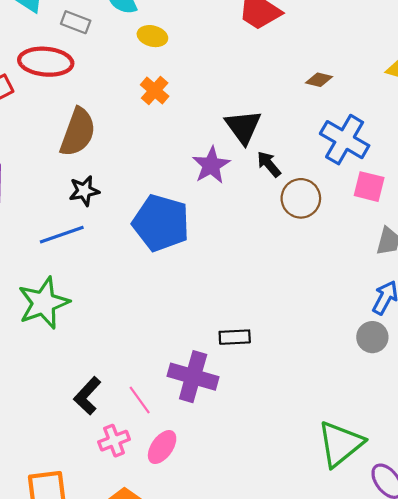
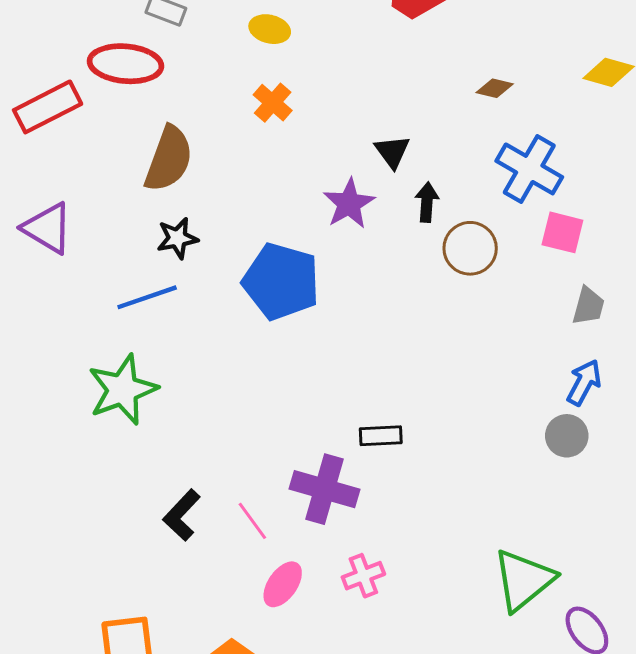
black triangle: (243, 127) -> (392, 152), size x0.7
black arrow: (269, 164) -> (427, 202), turned 44
pink cross: (114, 441) -> (363, 576), moved

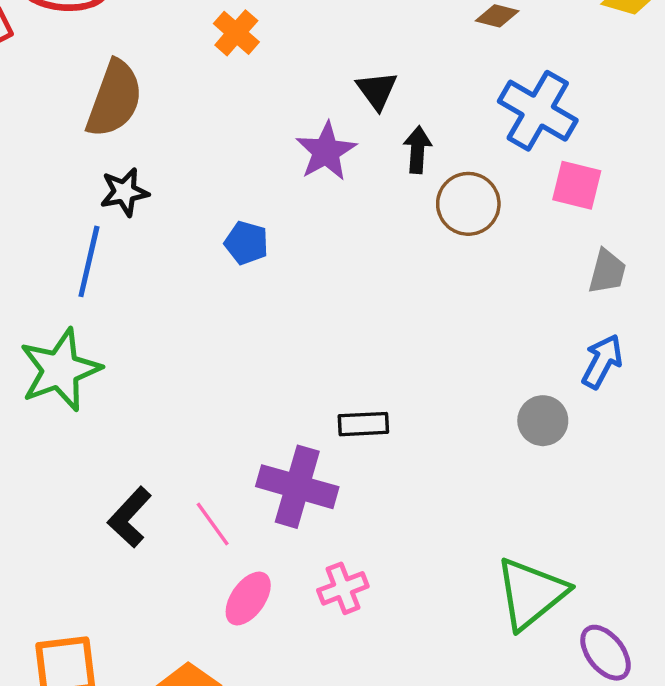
blue pentagon: (281, 281) -> (246, 243), size x0.5
blue line: (147, 297) -> (89, 261), turned -58
gray circle: (567, 436) -> (543, 421), moved

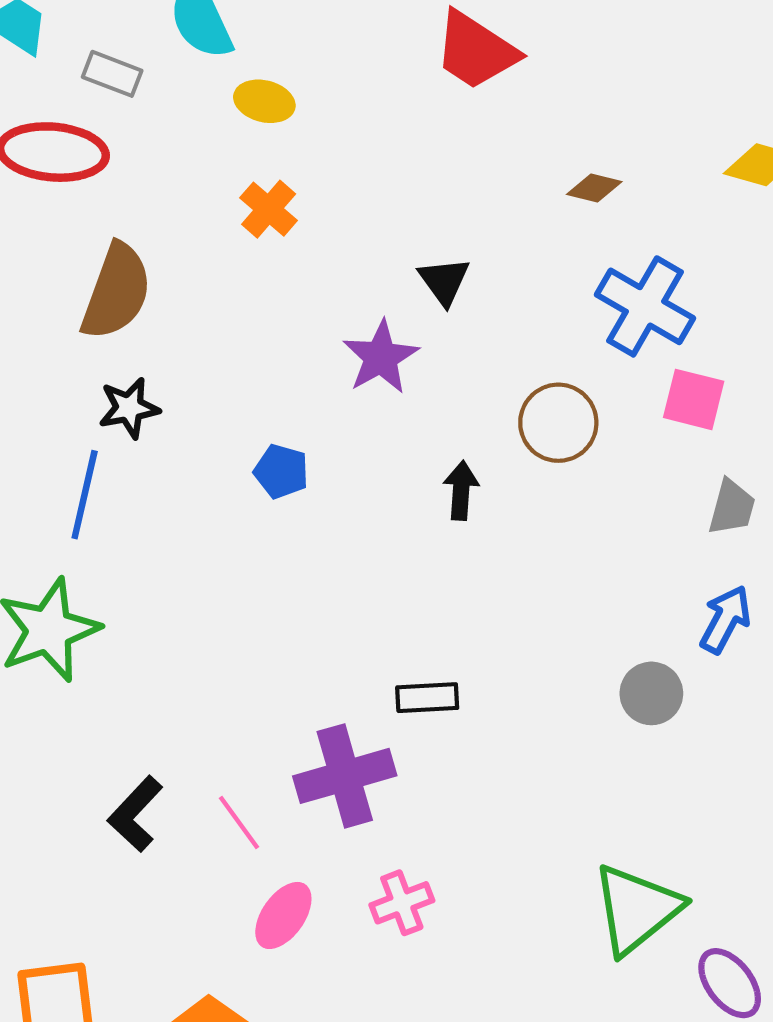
black arrow: (418, 150) -> (461, 490), moved
purple cross: (297, 487) -> (345, 776), turned -32

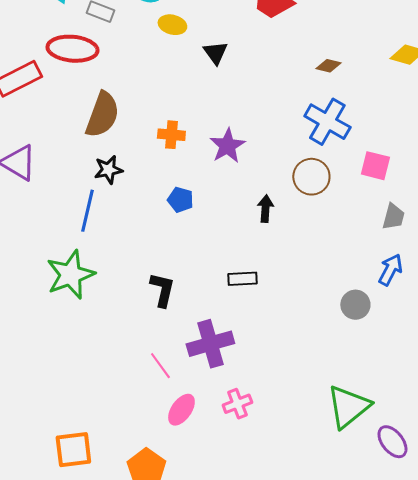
orange cross: (269, 209) -> (171, 135), moved, turned -36
black triangle: (444, 281) -> (215, 53), moved
blue cross: (645, 306) -> (327, 122), moved
black rectangle: (427, 698) -> (242, 279), moved
black L-shape: (135, 814) -> (162, 290), moved, turned 150

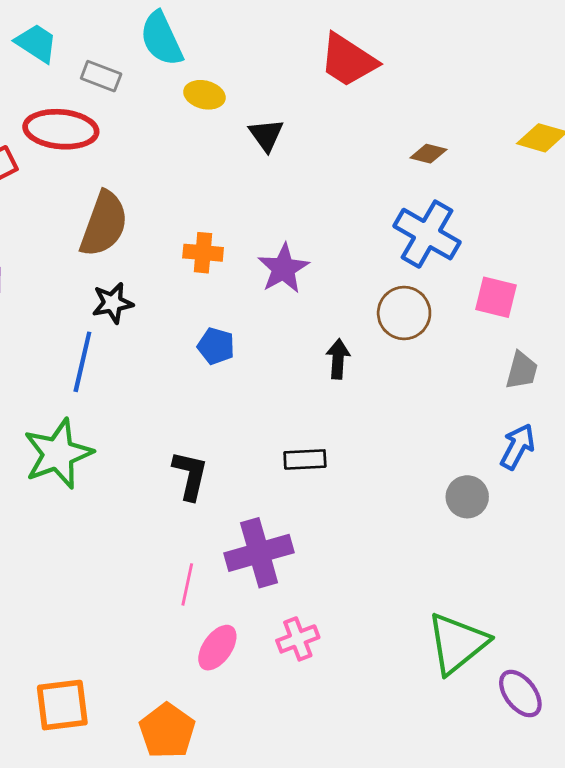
pink line: (160, 366) -> (187, 584), turned 48

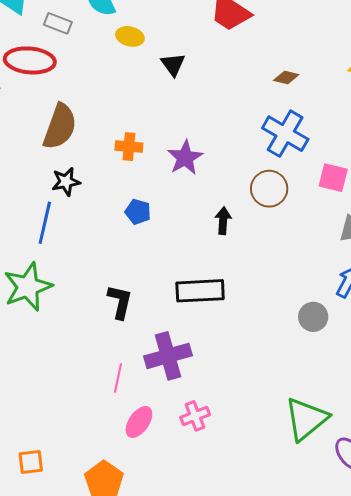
black rectangle: (305, 459) -> (200, 291), size x1.6
orange square: (62, 705) -> (31, 462), size x0.7

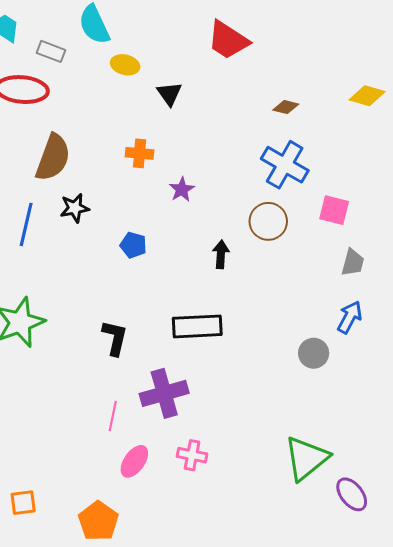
orange cross: (129, 147) -> (140, 153), moved
purple star: (185, 158) -> (182, 189), size x0.7
black star: (66, 182) -> (75, 208), moved
blue line: (45, 223) -> (26, 224), moved
pink cross: (195, 416) -> (192, 455), turned 32

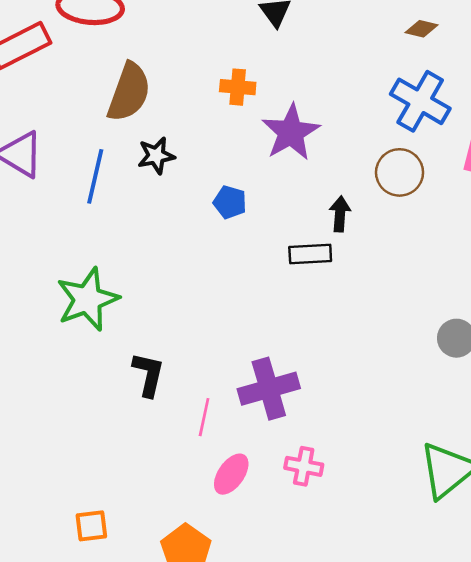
purple star: (182, 189) -> (291, 132), size x1.8
black rectangle: (197, 326) -> (310, 254), moved, size x0.7
black L-shape: (115, 338) -> (148, 374), moved

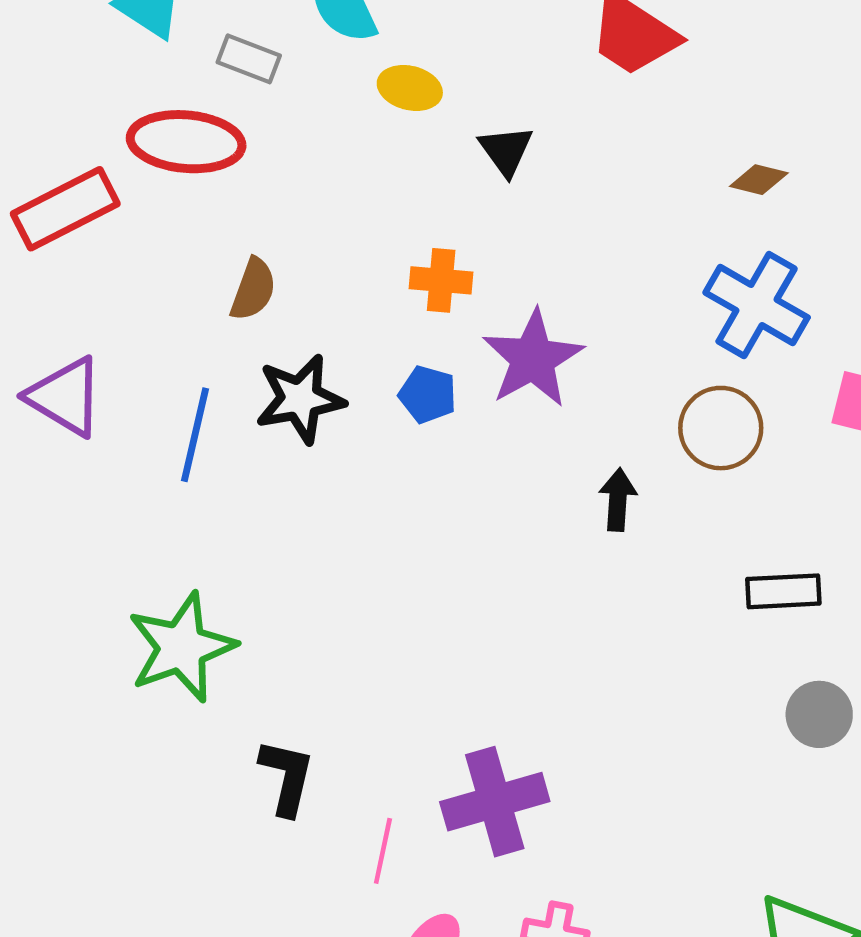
brown semicircle: (129, 92) -> (253, 289), size x0.6
black star: (156, 156) -> (300, 399), size x1.4
blue pentagon: (230, 202) -> (428, 394), moved
black rectangle: (310, 254) -> (783, 591), moved

